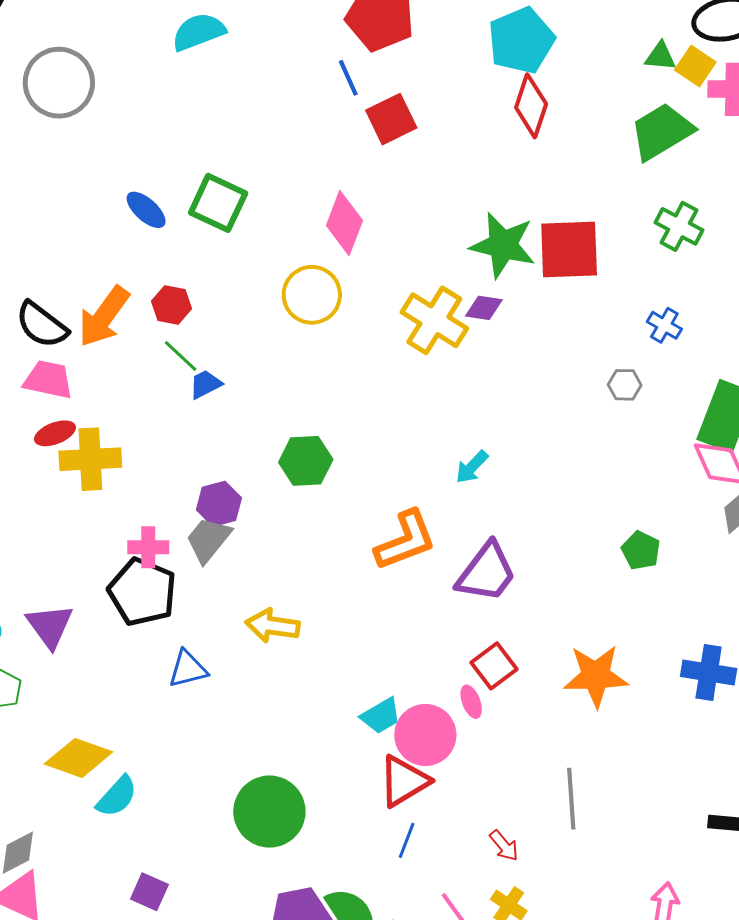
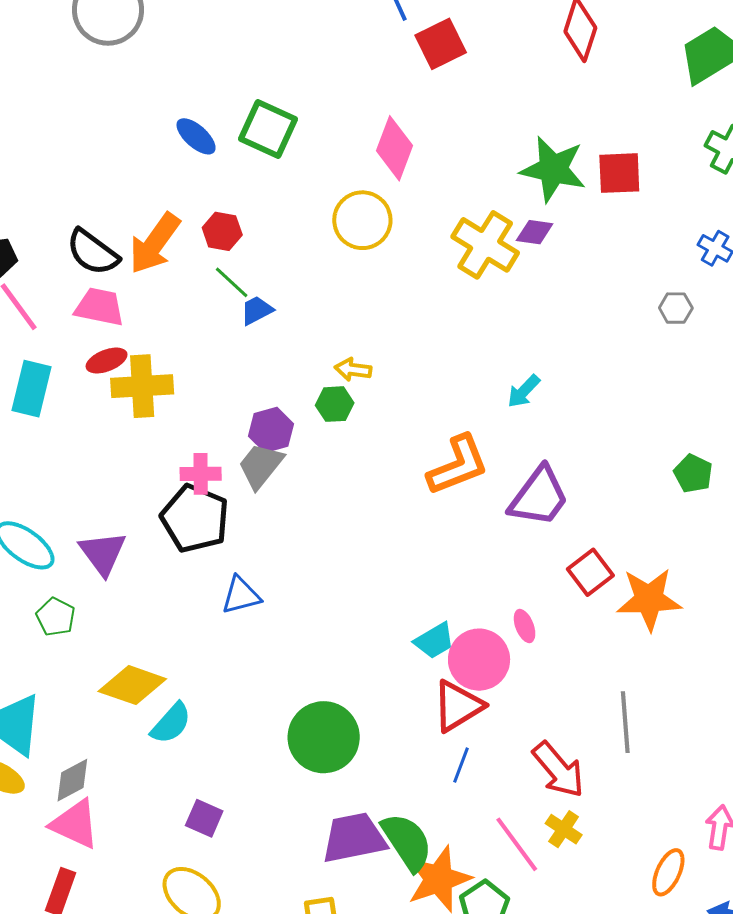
red square: (569, 249) -> (619, 173), size x0.7
green hexagon: (306, 461) -> (335, 404), moved, size x0.7
yellow arrow: (273, 626) -> (353, 369), moved, size x0.7
red square: (494, 666) -> (590, 572), moved
red arrow: (504, 846) -> (558, 770), size x1.8

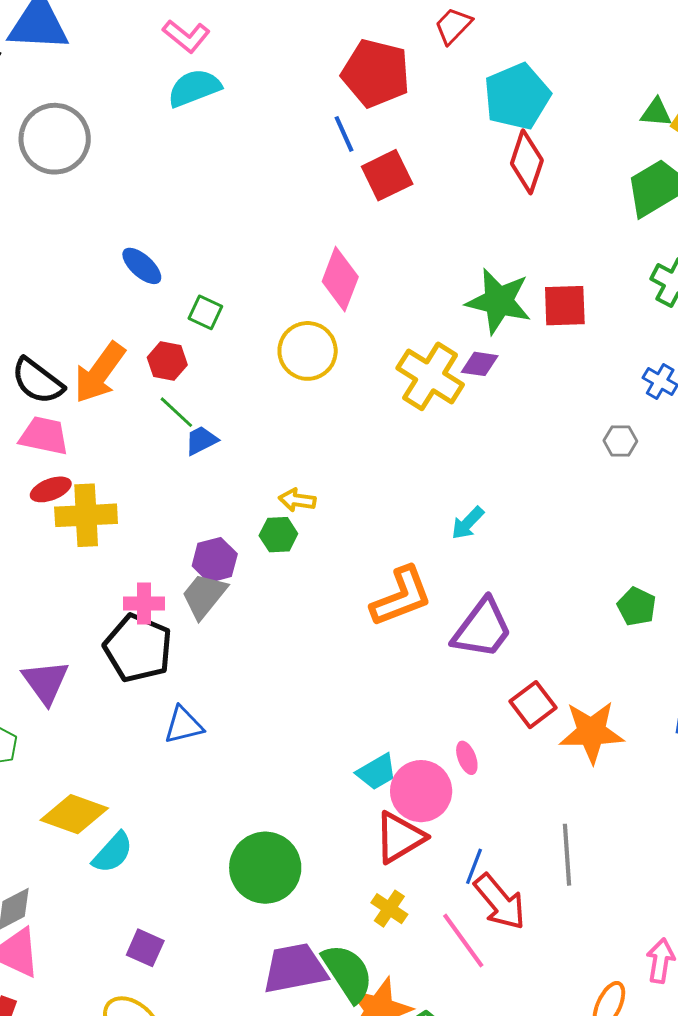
green square: (268, 129) -> (205, 312), moved, size x0.6
blue line: (461, 765) -> (474, 866), moved
yellow cross: (564, 829) -> (389, 909), moved
pink line: (517, 844) -> (463, 941), moved

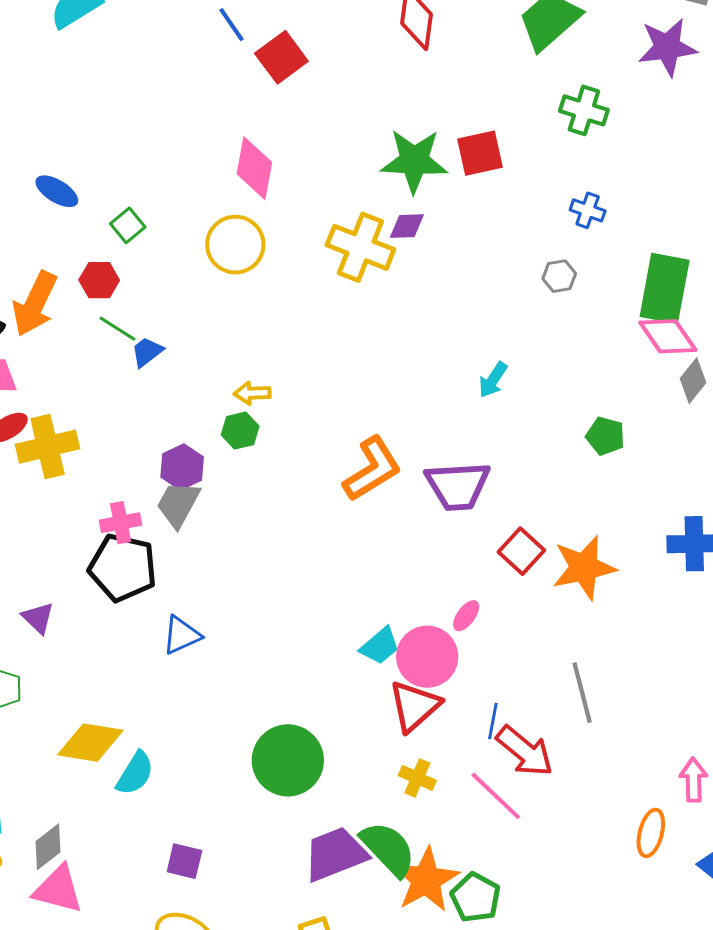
green square: (205, 312) -> (128, 225), turned 36
cyan arrow: (468, 523) -> (493, 380), moved
purple trapezoid: (482, 629) -> (458, 486), turned 60
purple triangle: (46, 682) -> (38, 618), size x0.7
pink ellipse: (467, 758) -> (466, 616), turned 68

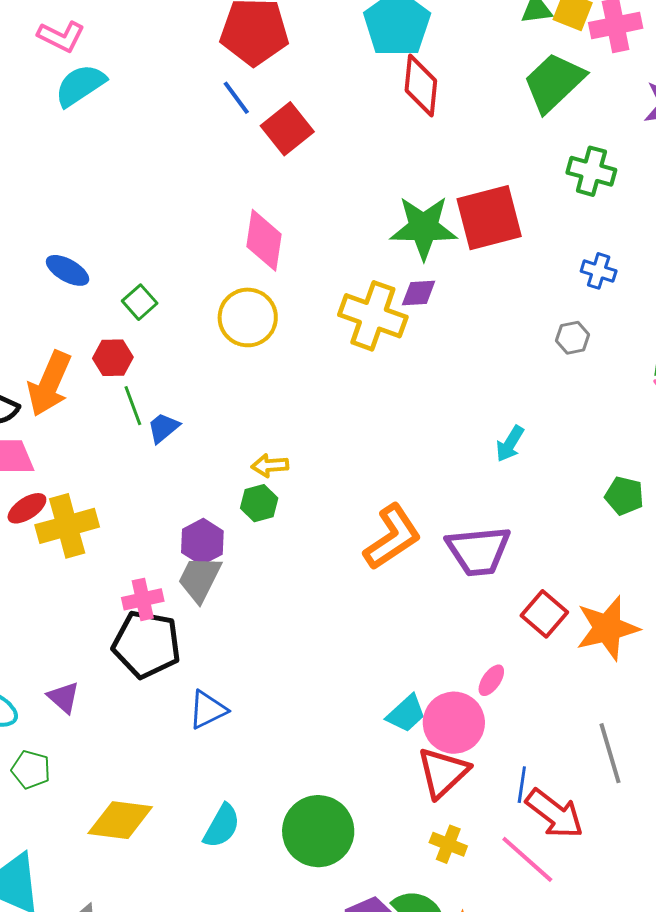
red square: (480, 153) -> (489, 218), size x1.4
green line: (117, 329) -> (133, 406), turned 39
cyan semicircle: (135, 773) -> (222, 826), moved

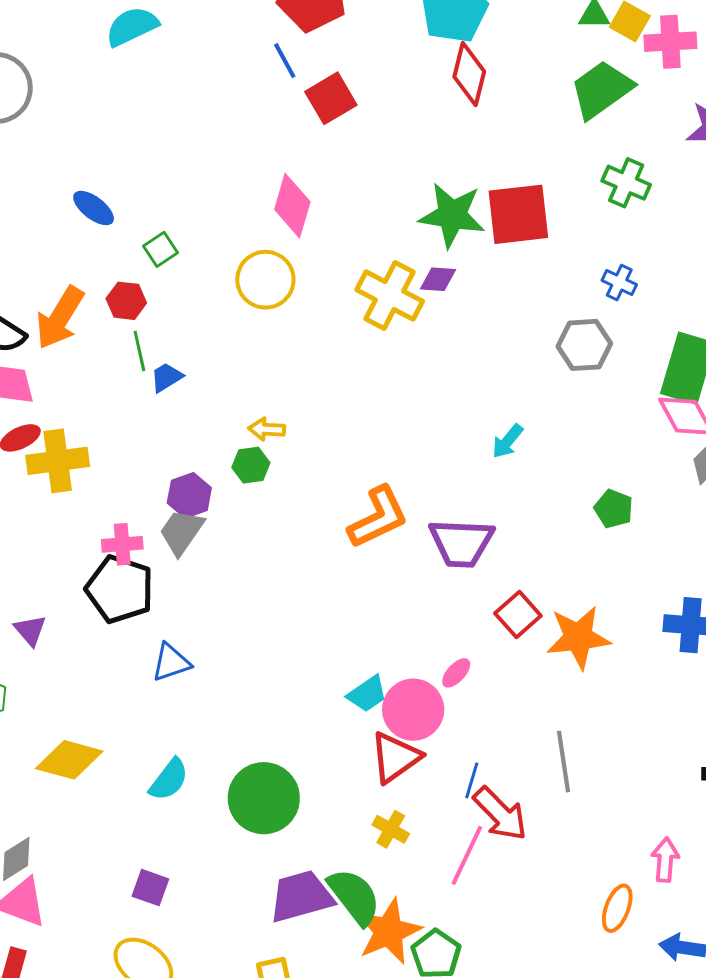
gray hexagon: (573, 338) -> (584, 345), size x1.6
pink line: (527, 859) -> (467, 855), turned 66

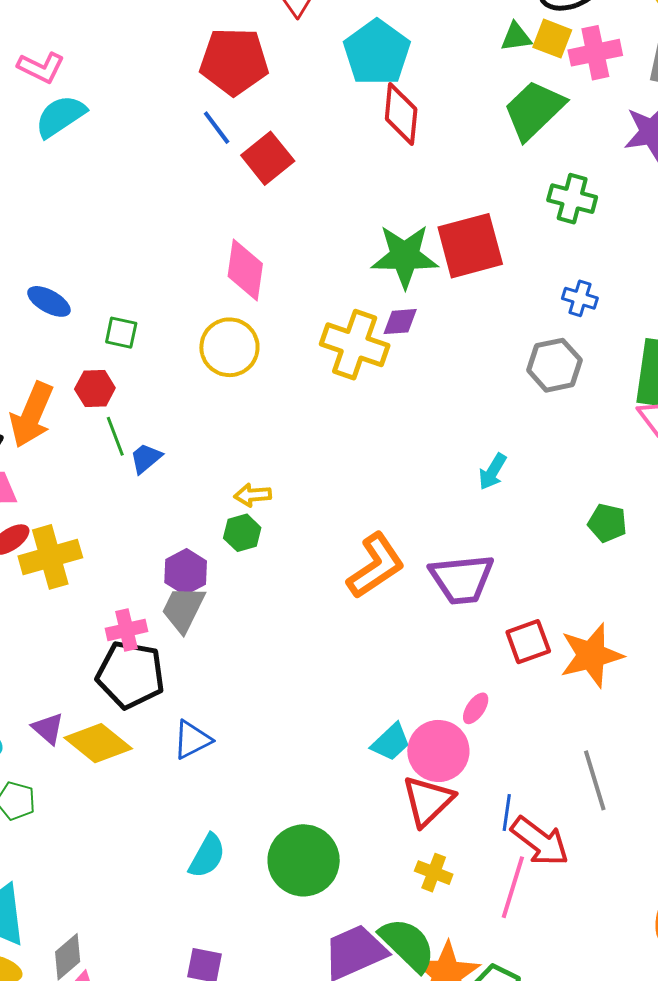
green square: (160, 249) -> (121, 333), turned -36
red square: (518, 615) -> (528, 642), turned 30
yellow diamond: (69, 760) -> (98, 743), moved, turned 32

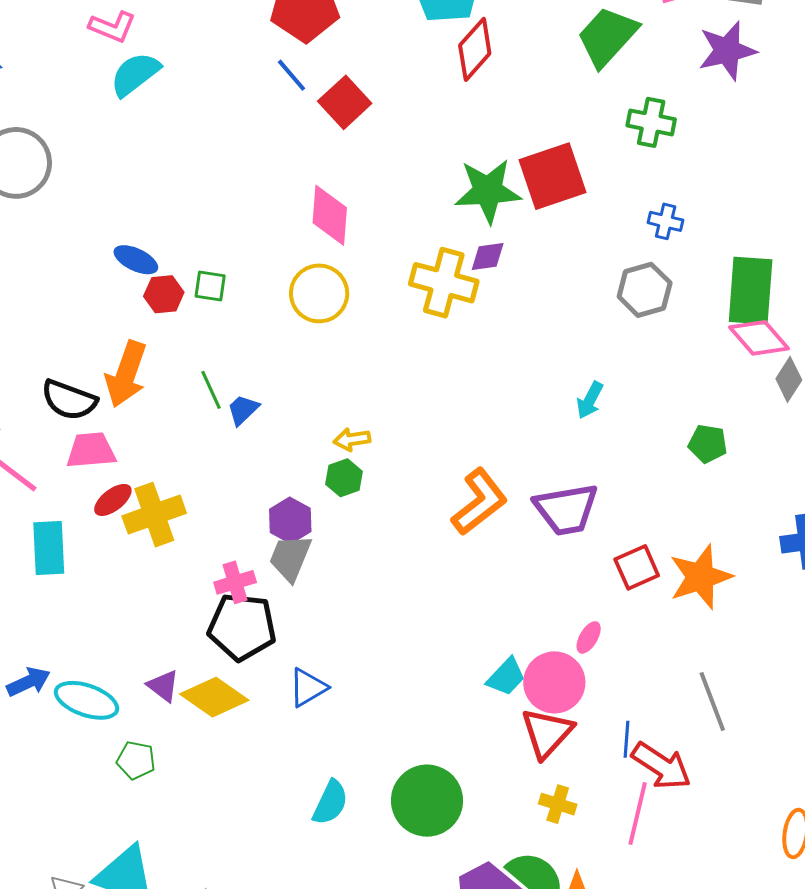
red diamond: (401, 114) -> (475, 49), turned 40
red hexagon: (95, 389) -> (164, 294), moved

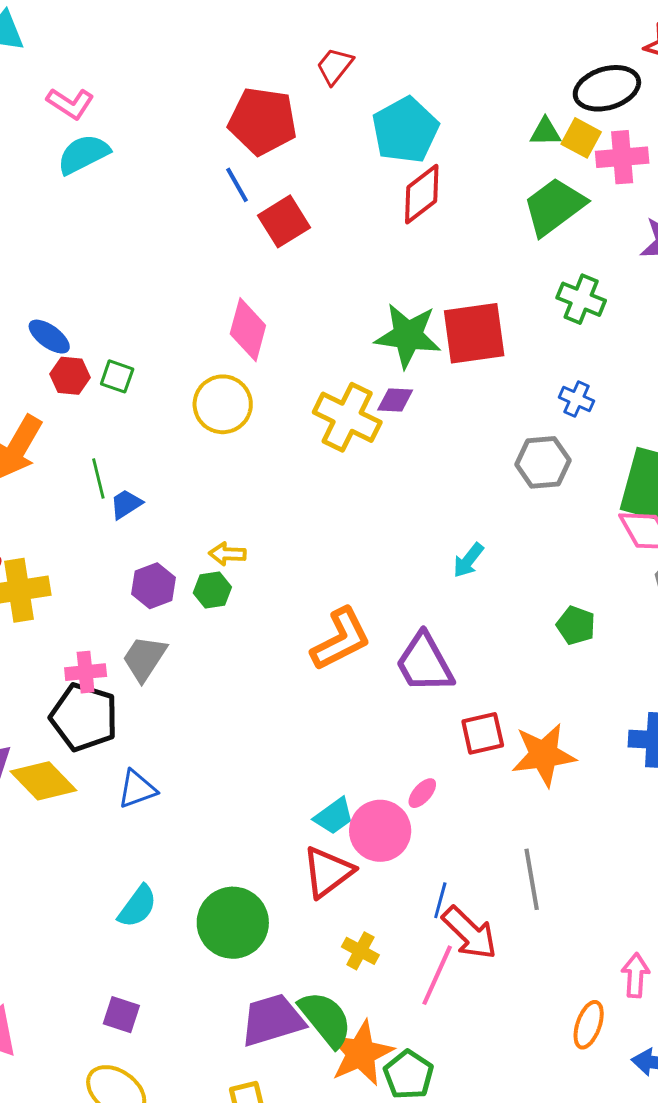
purple trapezoid: (566, 509) -> (425, 663), turned 60
purple hexagon: (290, 520) -> (153, 586), moved
red triangle: (547, 733) -> (328, 872), moved

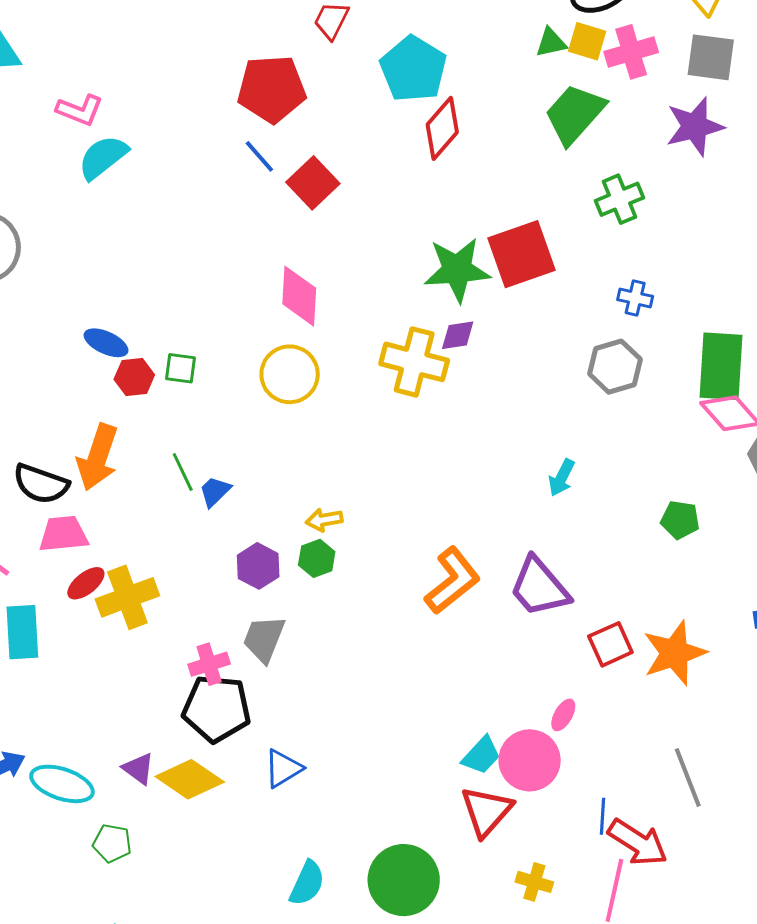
green cross: (581, 299) -> (620, 199), turned -33

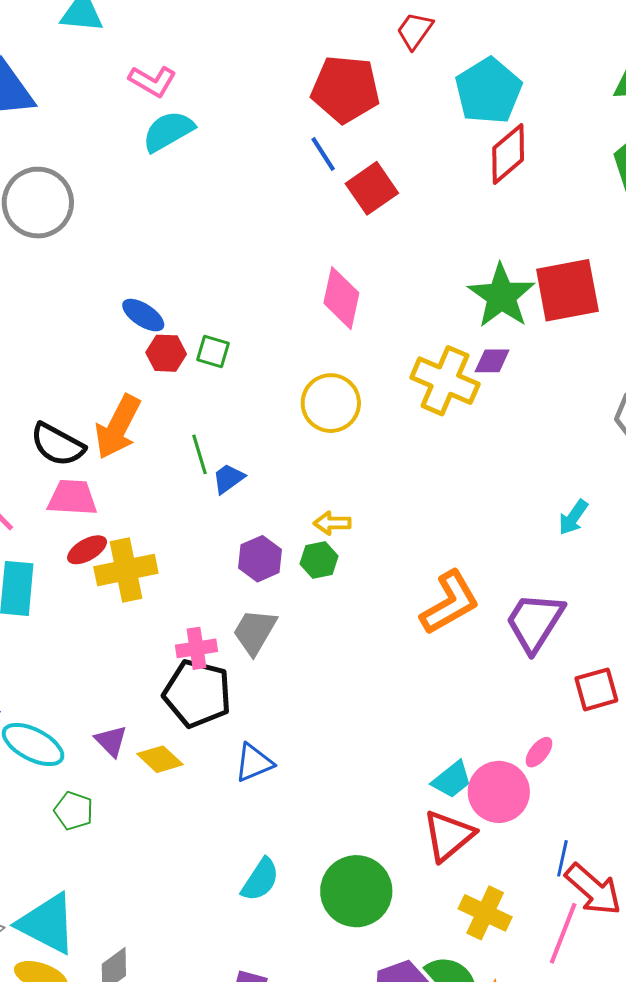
green star: (457, 270) -> (501, 296), turned 30
yellow circle: (290, 374) -> (331, 403), moved
purple trapezoid: (539, 587) -> (535, 622), turned 64
yellow diamond: (190, 779) -> (160, 759), size x0.7
yellow cross: (534, 882) -> (485, 913), size x1.4

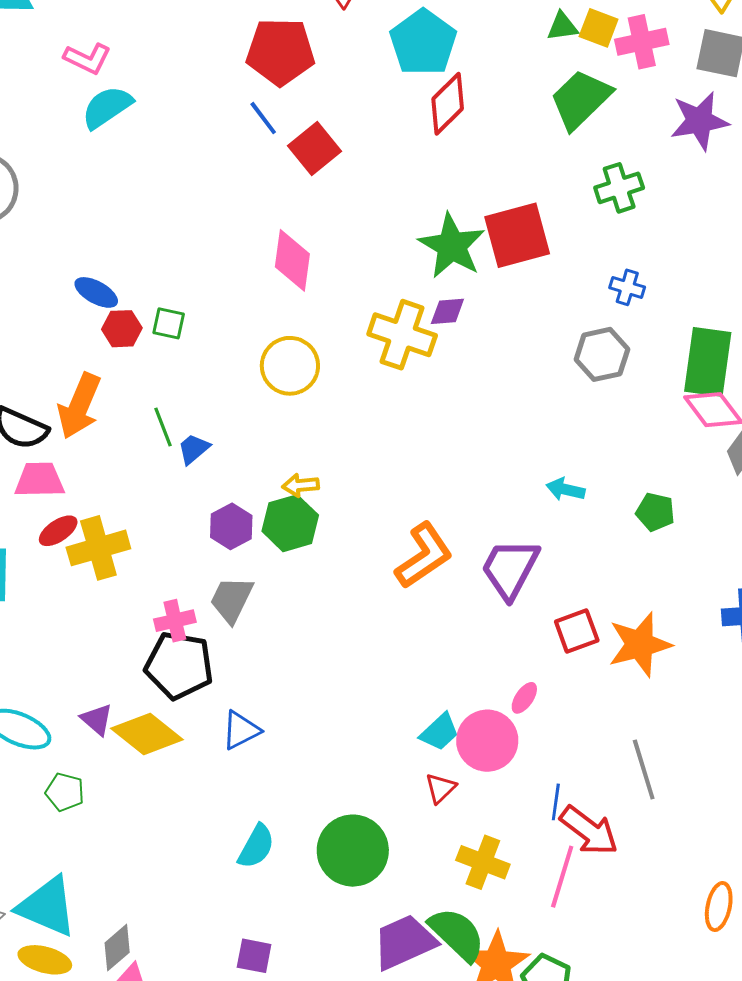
cyan arrow: (573, 517) -> (565, 489), moved, turned 72
green hexagon: (319, 560) -> (290, 523), size x1.5
yellow diamond: (160, 759) -> (147, 734), size x1.5
red triangle: (449, 836) -> (441, 788), size x0.6

